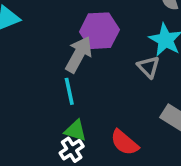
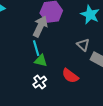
gray triangle: (148, 67) -> (83, 45), moved
green triangle: (75, 130) -> (41, 61), moved

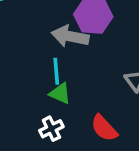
gray arrow: (40, 26) -> (70, 36), turned -115

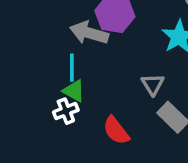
white cross: (51, 129) -> (66, 111), moved

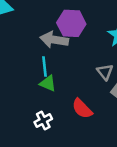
white cross: (66, 111) -> (43, 121), moved

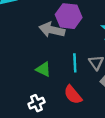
cyan line: (44, 67) -> (75, 63), moved

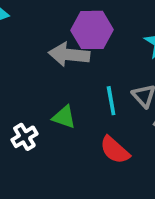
white cross: (36, 103) -> (24, 137), moved

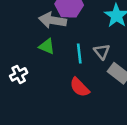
green triangle: (64, 117) -> (47, 46), moved

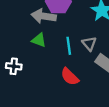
white cross: (19, 74) -> (14, 66), turned 35

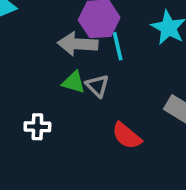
gray triangle: (89, 44) -> (97, 86), moved
cyan line: (69, 46) -> (118, 46), moved

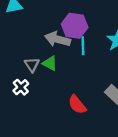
gray triangle: (97, 86) -> (32, 65), moved
white cross: (37, 127) -> (21, 87), turned 35

